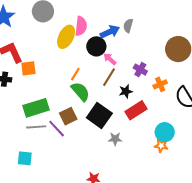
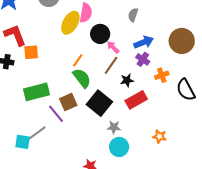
blue arrow: (110, 32) -> (144, 42), moved
gray line: (36, 127) -> (37, 133), moved, turned -36
cyan circle: (165, 132) -> (119, 147), moved

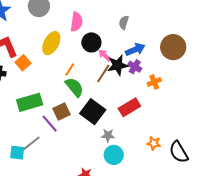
yellow ellipse: (70, 23) -> (51, 43), moved
orange square: (31, 52) -> (23, 63), turned -35
black star: (127, 80) -> (118, 65), moved, size x1.5
black semicircle: (186, 90) -> (179, 152), moved

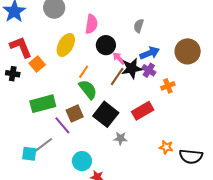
black semicircle: (179, 152) -> (191, 156), turned -55
cyan circle: (114, 155) -> (82, 161), moved

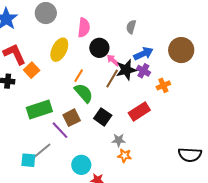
black square: (106, 114) -> (103, 117), size x0.7
orange star: (166, 147) -> (124, 156), moved

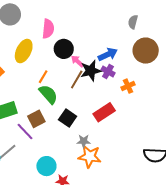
gray semicircle: (131, 27) -> (133, 22), moved
orange star: (124, 156) -> (90, 156), size x1.6

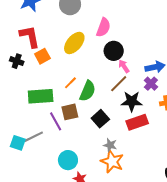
black star: (91, 71) -> (132, 101), moved
orange line: (43, 77) -> (70, 83), moved
green semicircle: (48, 94) -> (88, 91), turned 50

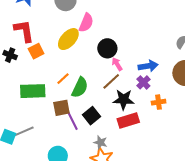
pink semicircle: (103, 27) -> (86, 23), moved
purple line: (56, 121) -> (72, 121), moved

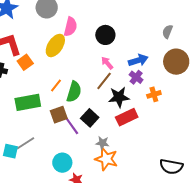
black circle: (107, 48) -> (105, 35), moved

